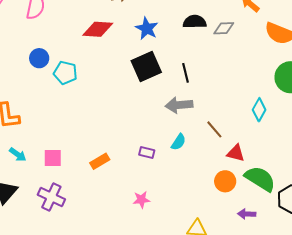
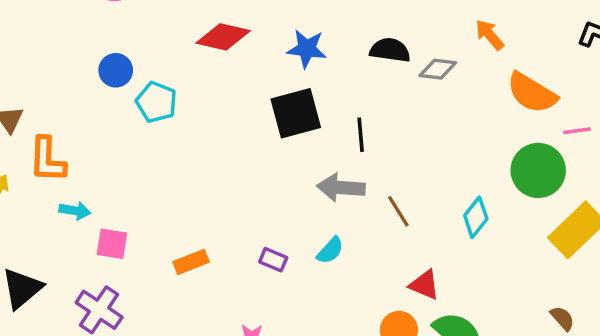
blue star: (147, 28) -> (307, 49), turned -30
brown line: (214, 129) -> (398, 211), moved
cyan arrow: (18, 155) -> (75, 211), moved, turned -36

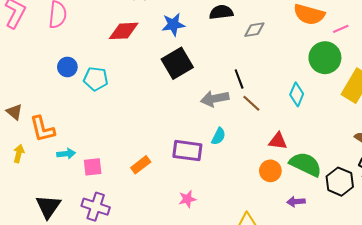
gray diamond: (438, 69) -> (254, 30), moved
black line: (361, 135) -> (239, 79), moved
purple rectangle: (273, 260) -> (187, 151), size x1.8

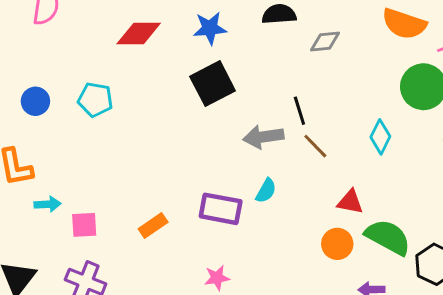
blue circle: (67, 67) -> (35, 101), moved

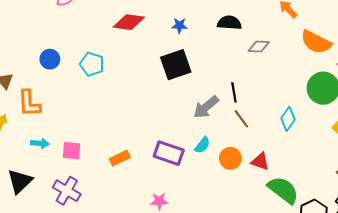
blue star: (210, 28) -> (179, 26), size x0.7
gray arrow: (263, 137) -> (206, 107), turned -40
cyan arrow: (48, 204) -> (40, 143), moved
orange circle: (337, 244) -> (230, 158), moved

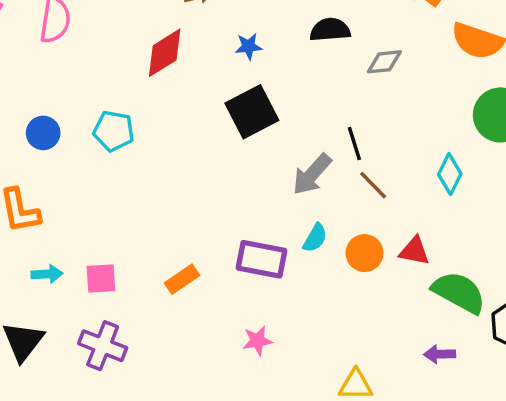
red diamond: (129, 22) -> (165, 53), turned -32

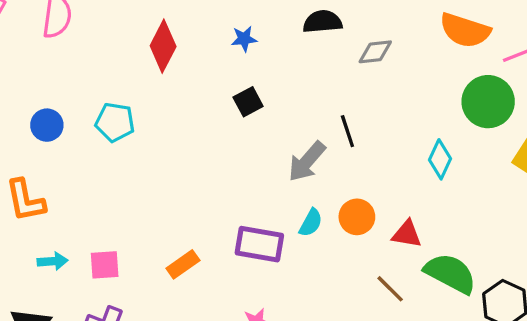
red diamond: (165, 53) -> (163, 46), turned -30
black square: (252, 112) -> (248, 102), size x0.6
brown line: (373, 185) -> (390, 289), moved
orange circle: (365, 253) -> (357, 217), moved

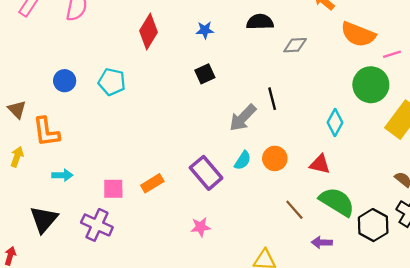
red triangle: (407, 234) -> (320, 164), moved
purple rectangle: (259, 244) -> (206, 173), turned 36
pink square: (105, 265) -> (113, 189), moved

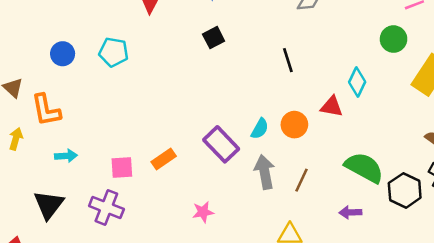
green circle: (371, 85) -> (394, 39), size x0.7
gray arrow: (243, 118) -> (265, 172), moved, turned 128
red triangle: (320, 164) -> (332, 107), moved
brown line: (294, 210) -> (301, 180), moved, turned 70
pink star: (201, 227) -> (203, 212), moved

